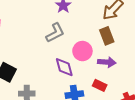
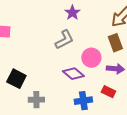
purple diamond: (64, 67) -> (73, 74), turned -35

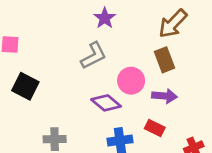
black square: (16, 79) -> (25, 86), moved

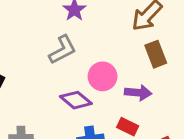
brown rectangle: (164, 60) -> (156, 54), moved

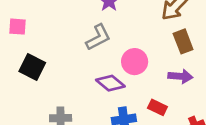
purple arrow: (138, 93) -> (180, 76), moved

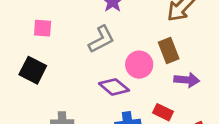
pink square: (17, 27) -> (43, 28), moved
brown rectangle: (183, 41) -> (169, 51), moved

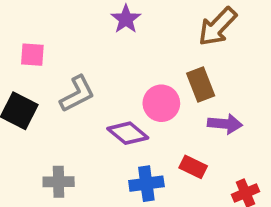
gray L-shape: (101, 39) -> (77, 94), moved

